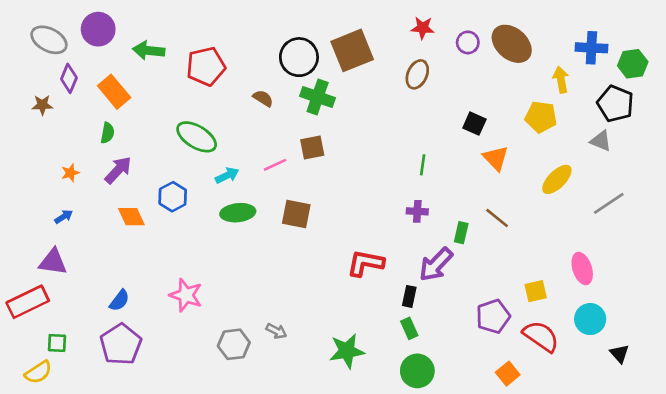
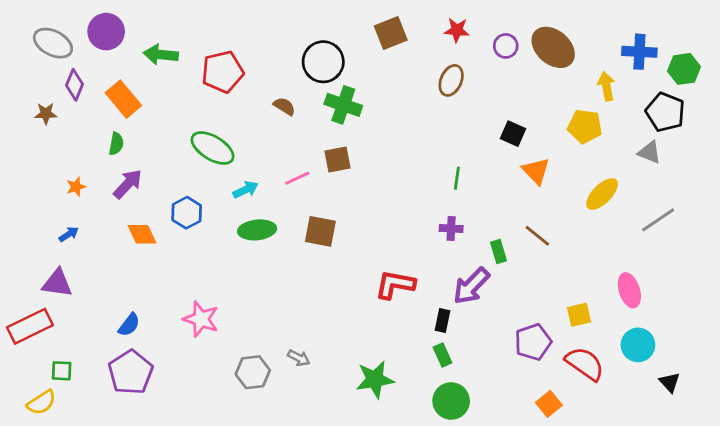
brown square: (352, 50) -> (391, 33), moved, size x0.7
green rectangle: (461, 233) -> (499, 251), turned -30

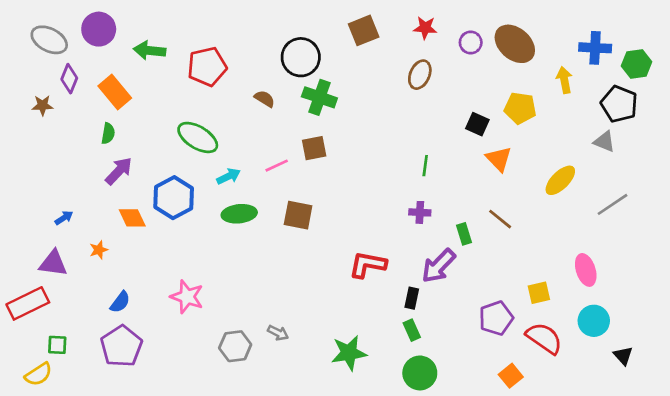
yellow pentagon: (585, 126) -> (520, 108), moved
orange star: (76, 187) -> (99, 250), moved
blue hexagon: (187, 213) -> (174, 198), size x1.4

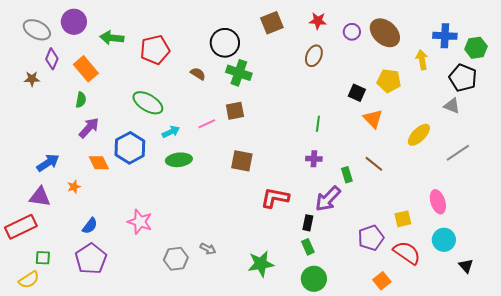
brown square: (298, 215) -> (242, 161), moved
blue arrow: (64, 218) -> (48, 163), size x1.6

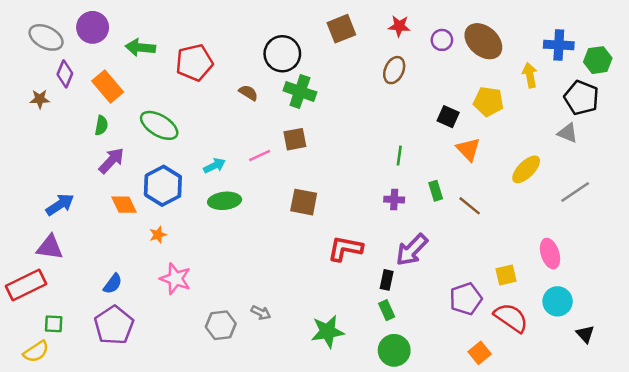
green ellipse: (148, 103) -> (159, 125), moved
green rectangle: (347, 175) -> (436, 191), moved
orange star: (74, 187) -> (158, 235), moved

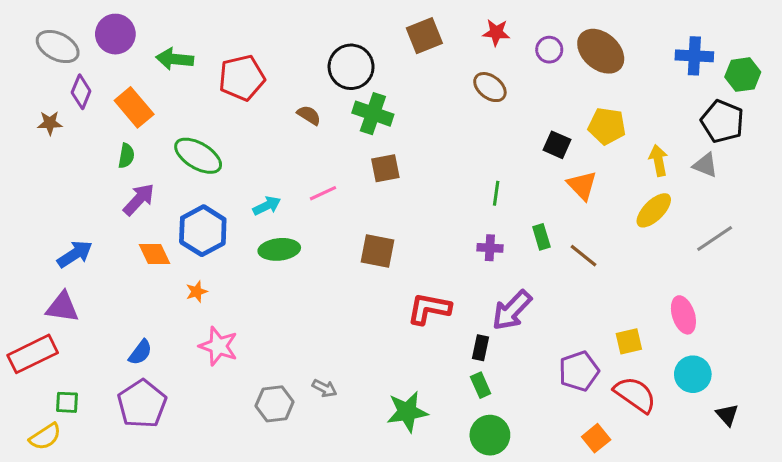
brown ellipse: (394, 70) -> (490, 87), turned -76
yellow arrow: (530, 75) -> (658, 160), moved
brown square: (295, 139) -> (385, 168), moved

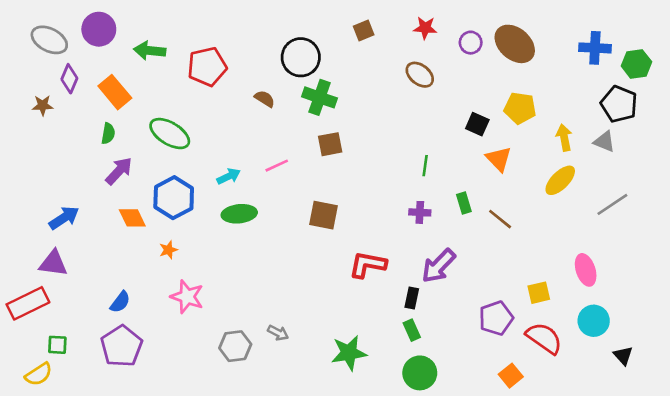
brown square: (424, 36) -> (364, 31), size x0.7

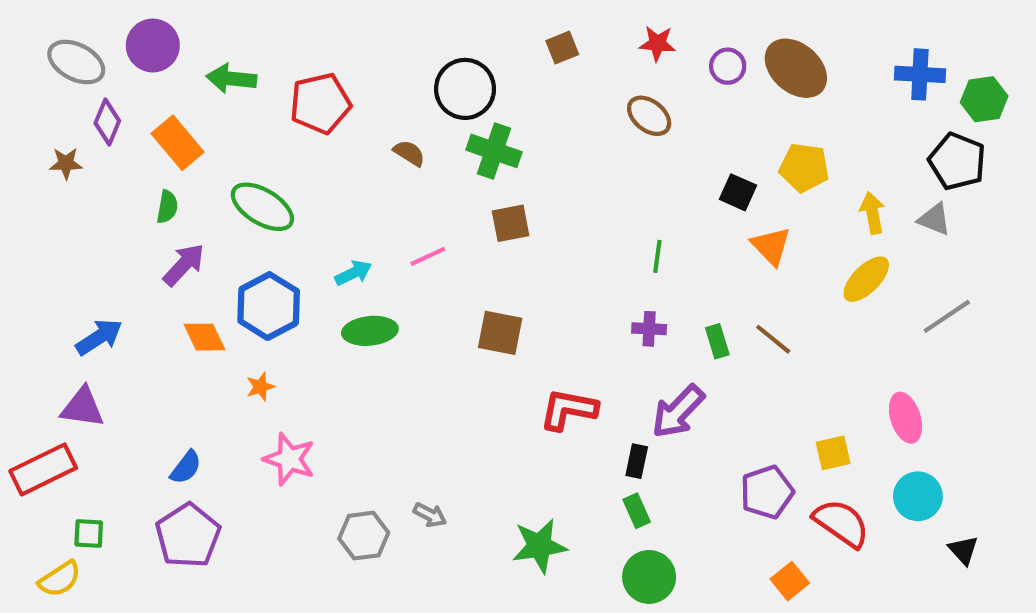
green rectangle: (464, 203) -> (717, 341), moved

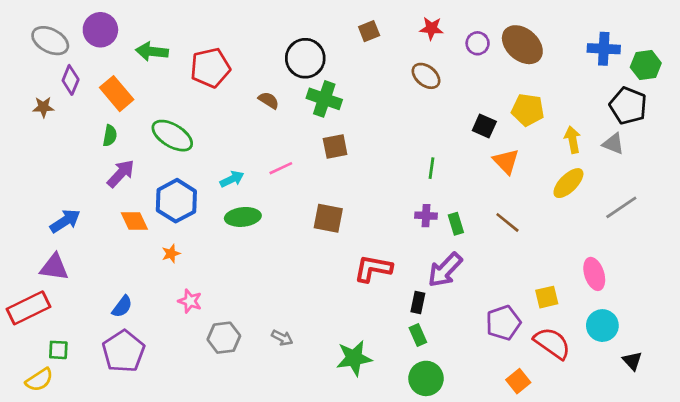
green rectangle: (717, 341) -> (456, 224), moved
pink star: (289, 459) -> (190, 301), size x0.7
gray hexagon: (364, 536) -> (224, 338), moved

